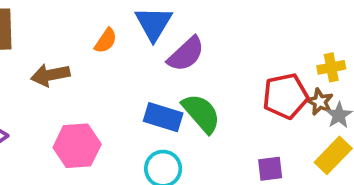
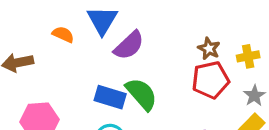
orange semicircle: (106, 41) -> (63, 34), turned -100
brown star: (320, 102) -> (209, 49), moved

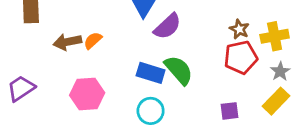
orange semicircle: (63, 34) -> (93, 40), moved, turned -66
yellow cross: (248, 56) -> (275, 36), size x1.4

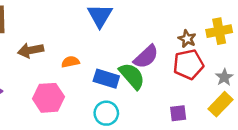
purple semicircle: (167, 26) -> (146, 57), moved
yellow cross: (275, 36) -> (219, 31), moved
orange semicircle: (93, 40) -> (70, 62), moved, turned 30

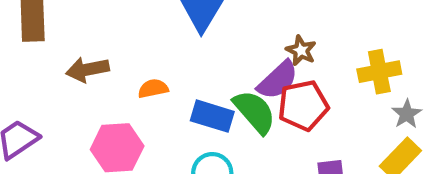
yellow cross: (219, 31) -> (379, 72), moved
brown star: (187, 39) -> (301, 50), moved
red pentagon: (188, 64) -> (303, 105), moved

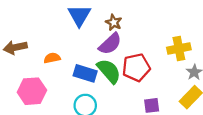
brown star: (301, 50) -> (114, 22), moved
purple semicircle: (278, 80) -> (110, 44), moved

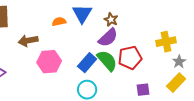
orange semicircle: (52, 58) -> (59, 22), moved
blue rectangle: (85, 73) -> (87, 63), turned -66
pink hexagon: (32, 91) -> (49, 62), moved

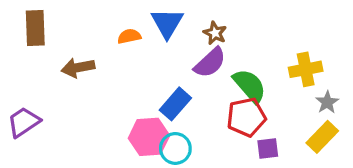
red pentagon: (130, 58) -> (246, 117), moved
green semicircle: (107, 61) -> (250, 86), moved
pink hexagon: (49, 62) -> (149, 137), moved

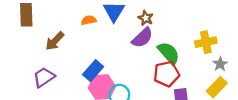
brown arrow: (78, 68) -> (55, 41), turned -35
blue rectangle: (175, 104) -> (93, 71), moved
purple trapezoid: (24, 122) -> (44, 77), moved

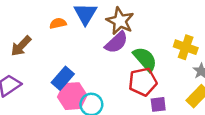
brown star: (146, 18) -> (120, 21), size x1.6
yellow cross: (206, 42) -> (186, 47), turned 30

